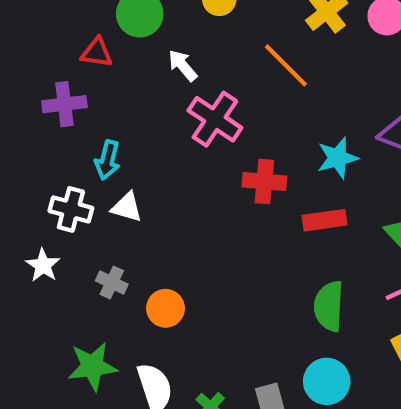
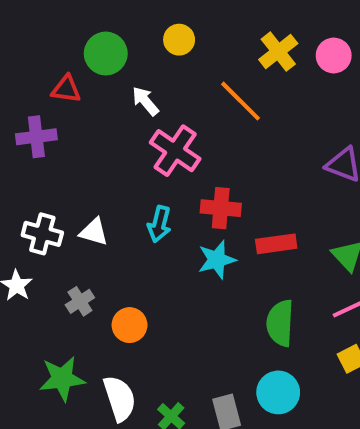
cyan star: (337, 158) -> (217, 260), moved
cyan arrow: (107, 160) -> (159, 224), moved
gray cross: (112, 283) -> (80, 301), turned 32

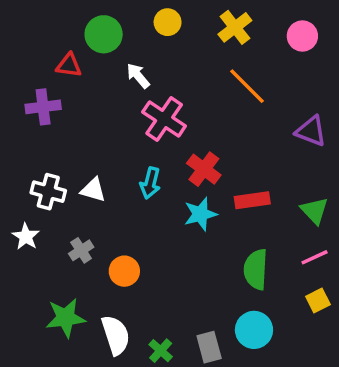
yellow cross: (278, 52) -> (235, 27), moved
orange line: (241, 101) -> (247, 86), moved
red cross: (221, 208) -> (204, 169), turned 32

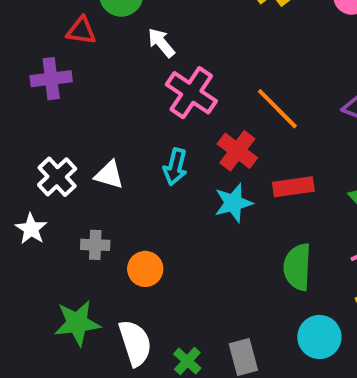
orange line: (247, 86) -> (277, 109), moved
white cross: (48, 192) -> (57, 177), turned 32
gray cross: (81, 250) -> (95, 245), turned 35
cyan circle: (254, 330) -> (319, 337), moved

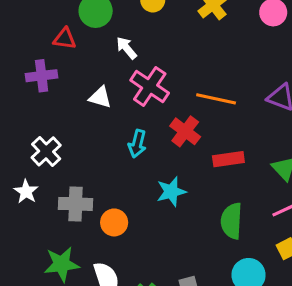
orange line: (277, 109) -> (216, 99), turned -33
white triangle: (109, 175) -> (100, 97), moved
cyan star: (233, 203) -> (171, 192), moved
gray cross: (95, 245) -> (75, 204), size x1.5

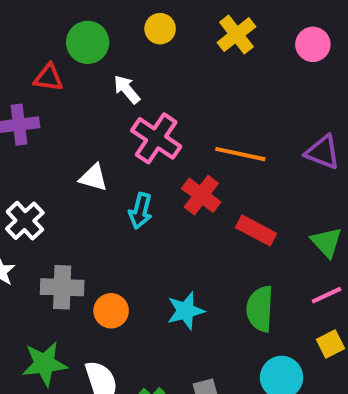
white triangle: (100, 97) -> (93, 178), moved
red rectangle: (228, 159) -> (256, 230), turned 36
cyan star: (171, 192) -> (186, 311), moved

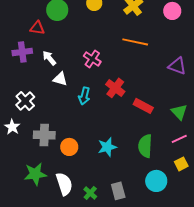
white arrow: (127, 89) -> (49, 58), moved
pink cross: (156, 138) -> (92, 59), size x0.7
orange line: (240, 154) -> (135, 42), moved

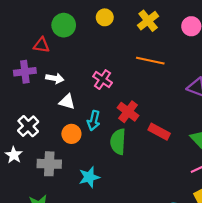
white arrow: (49, 58) -> (55, 78), turned 140
green semicircle: (145, 146) -> (118, 142), moved
orange circle: (69, 147) -> (71, 134), moved
cyan star: (107, 147) -> (89, 177), moved

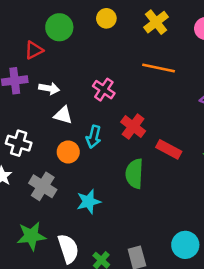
red triangle: (41, 45) -> (34, 50), turned -35
white cross: (28, 126) -> (19, 143), turned -30
green semicircle: (118, 142) -> (134, 174), moved
gray cross: (49, 164) -> (43, 186), turned 30

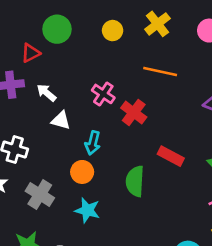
yellow circle: (106, 18) -> (113, 31), moved
white arrow: (49, 88) -> (46, 93), turned -150
red cross: (133, 127) -> (134, 112), moved
orange circle: (68, 152) -> (82, 172), moved
cyan star: (89, 202) -> (87, 210), turned 30

